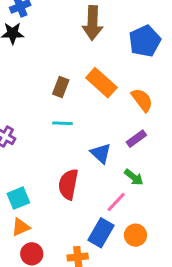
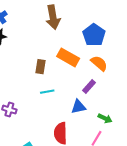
blue pentagon: (145, 41) -> (94, 35), moved
purple rectangle: (136, 139) -> (89, 87), moved
blue triangle: (101, 153) -> (78, 107), turned -42

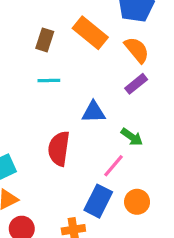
purple rectangle: (89, 87) -> (136, 84), moved

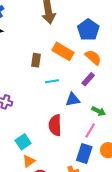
cyan line: (49, 80) -> (52, 81), moved
purple rectangle: (136, 84) -> (88, 79), moved

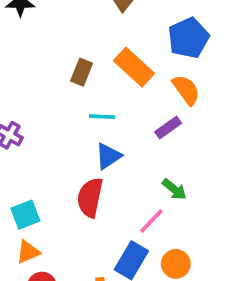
blue triangle: (73, 100) -> (108, 156), moved, turned -35

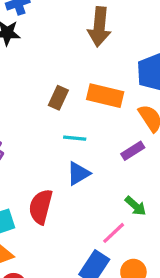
orange rectangle: (134, 67) -> (105, 96), turned -32
red semicircle: (90, 197) -> (41, 207), moved

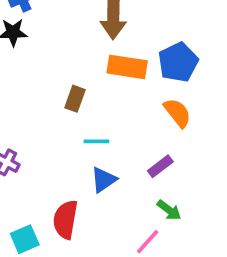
orange rectangle: (105, 96) -> (127, 67), moved
purple rectangle: (133, 151) -> (160, 166), moved

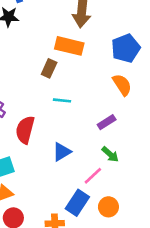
orange rectangle: (127, 67) -> (69, 46), moved
blue triangle: (104, 180) -> (62, 152), moved
red semicircle: (65, 219) -> (25, 130), moved

